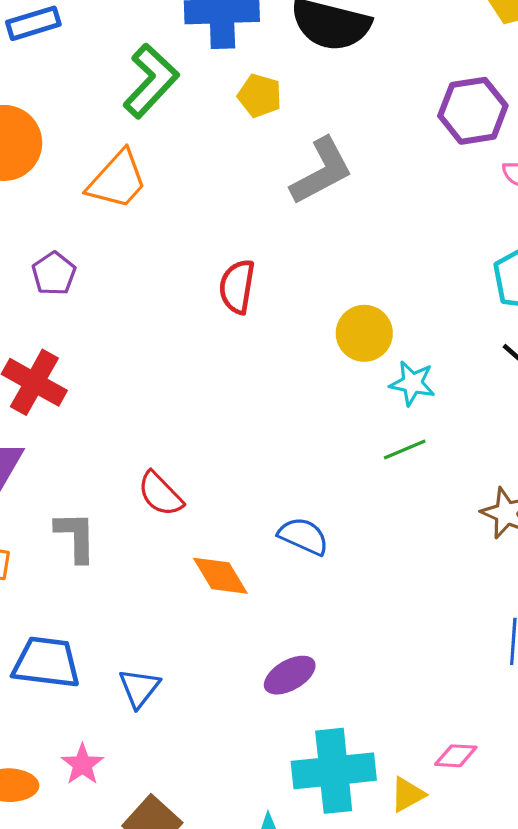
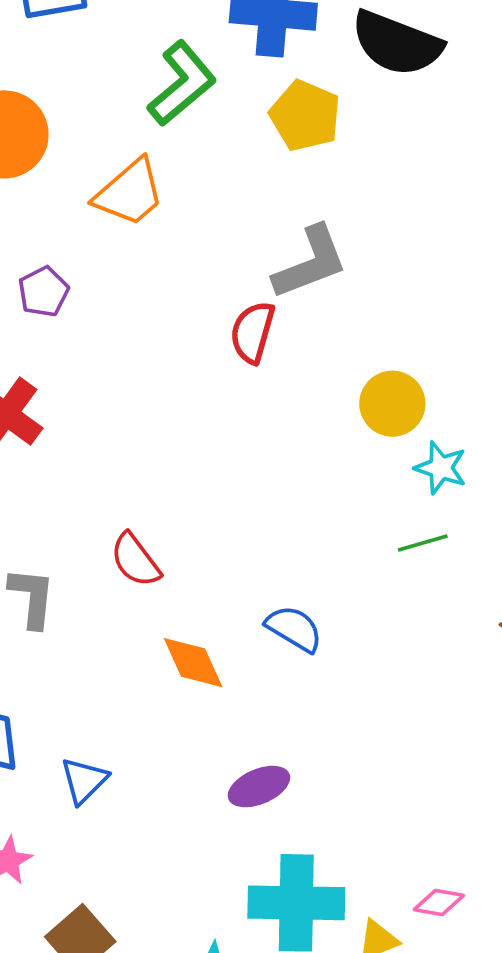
yellow pentagon: (260, 96) -> (305, 116), size x1.4
gray L-shape: (322, 171) -> (310, 263), moved

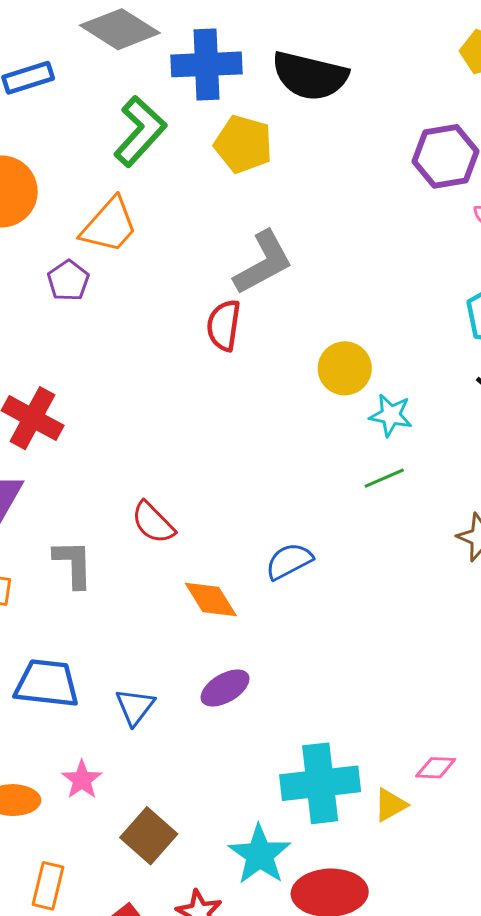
purple pentagon: (43, 292) -> (68, 281), moved
blue semicircle: (294, 629) -> (289, 561), turned -51
purple ellipse: (259, 787) -> (225, 688), moved

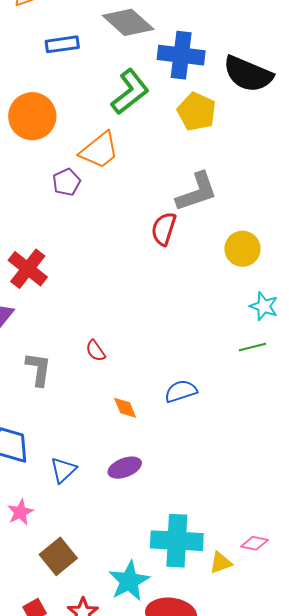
yellow circle: (345, 368) -> (242, 249), moved
red semicircle: (153, 523) -> (96, 351), size x0.7
orange diamond: (211, 599) -> (125, 408), size x0.7

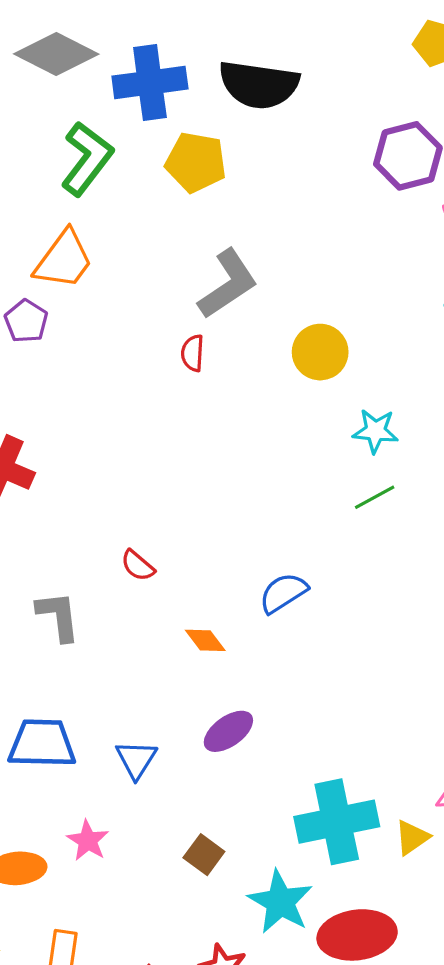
red semicircle: (164, 229) -> (193, 353), size x0.7
brown square: (58, 556) -> (204, 855), moved, size x0.7

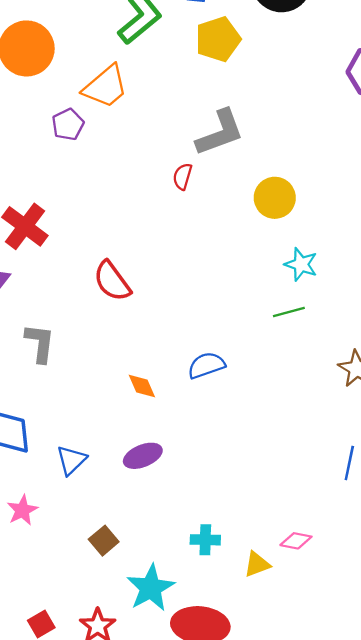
yellow pentagon: (196, 162) -> (218, 39), turned 30
red semicircle: (138, 566) -> (112, 281), moved, size x1.6
cyan cross: (337, 822) -> (205, 540), size x0.5

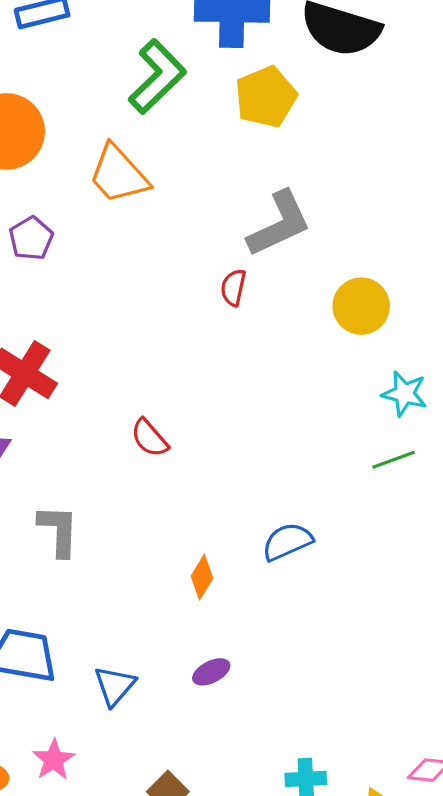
orange trapezoid: (106, 87) -> (118, 174), turned 93
purple pentagon: (68, 124) -> (31, 238), moved
red semicircle: (112, 281) -> (149, 438), size x0.7
orange diamond: (142, 386) -> (202, 577), turned 60
purple ellipse: (143, 456) -> (211, 672), size x0.7

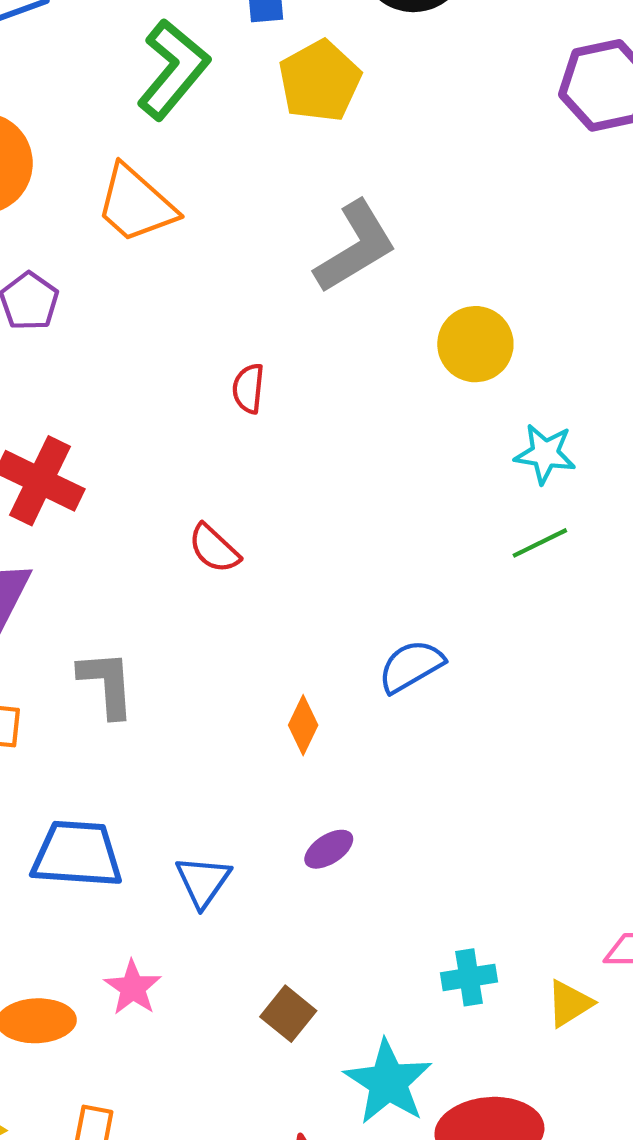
red semicircle: (233, 288) -> (248, 388), moved

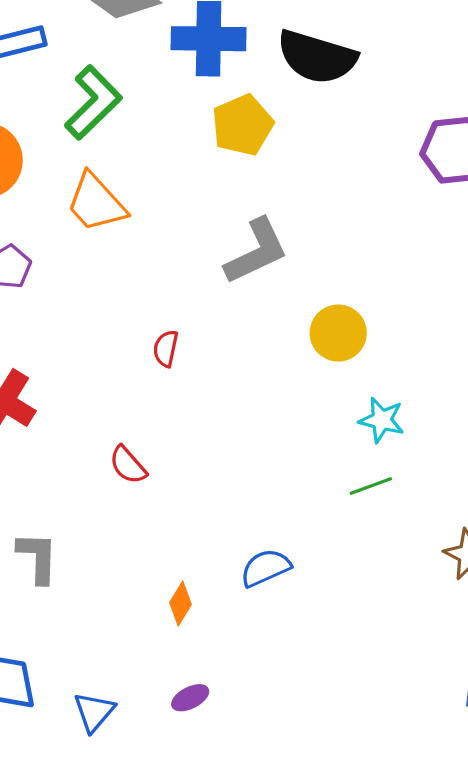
green L-shape: (173, 69) -> (93, 102), moved

